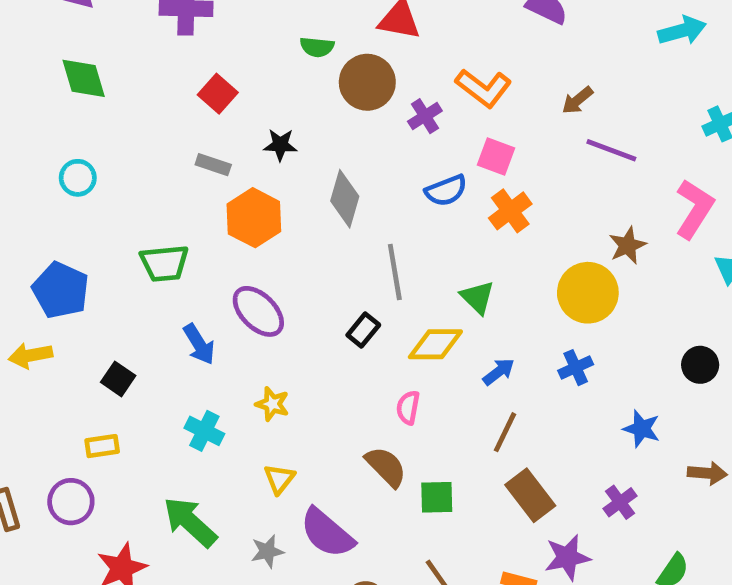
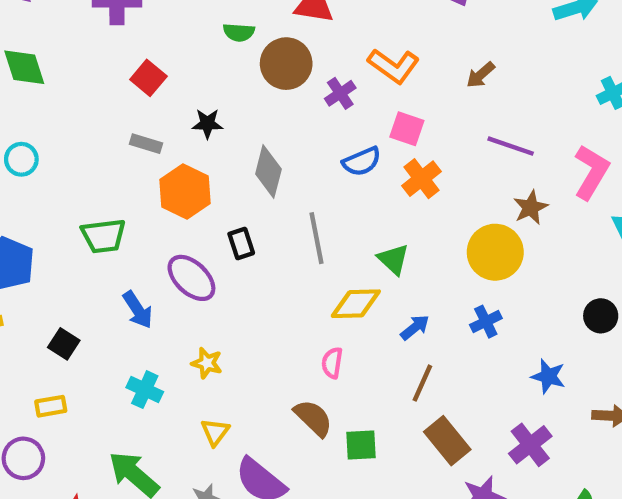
purple line: (611, 150) -> (511, 146), moved
black rectangle: (363, 330) -> (241, 244), moved, turned -56
purple cross: (620, 502) -> (530, 445), size x1.4

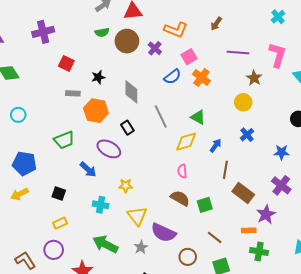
pink square: (407, 129) -> (189, 57), turned -35
yellow circle: (495, 252) -> (243, 102), size x0.7
yellow triangle: (215, 432) -> (137, 216), size x1.5

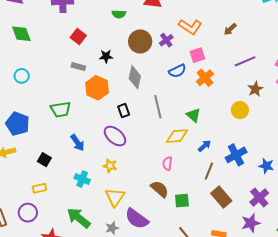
brown circle: (127, 41) -> (140, 41), moved
purple line: (238, 53) -> (245, 61), turned -40
blue cross: (247, 135) -> (236, 155), moved, size x1.5
purple ellipse: (109, 149) -> (115, 136), moved
purple star: (266, 214) -> (251, 223), moved

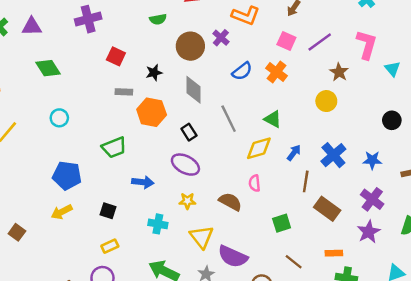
pink square: (197, 55) -> (286, 41), moved, turned -35
blue arrow: (77, 143) -> (143, 182), turned -36
brown semicircle: (160, 189) -> (230, 202), moved

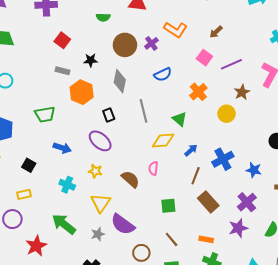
orange cross: (276, 72) -> (198, 92), moved

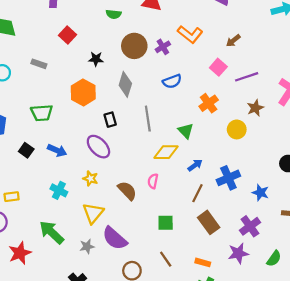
gray rectangle: (63, 71) -> (39, 64), moved
black square: (29, 165) -> (26, 150), moved

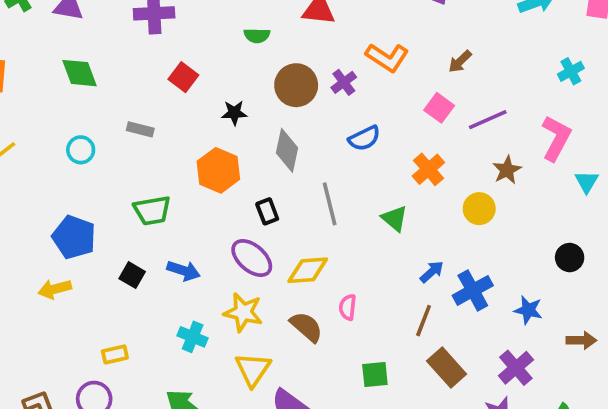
yellow diamond: (166, 152) -> (308, 270), moved
blue arrow: (195, 165) -> (432, 272), moved
yellow star: (90, 178) -> (243, 312), size x1.5

